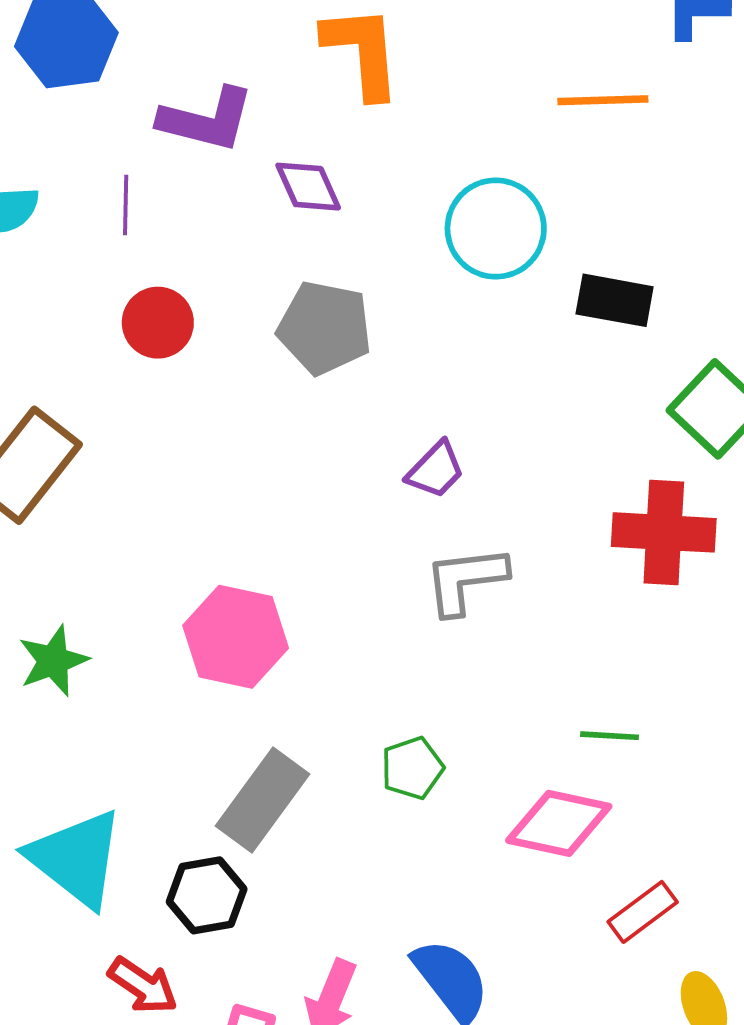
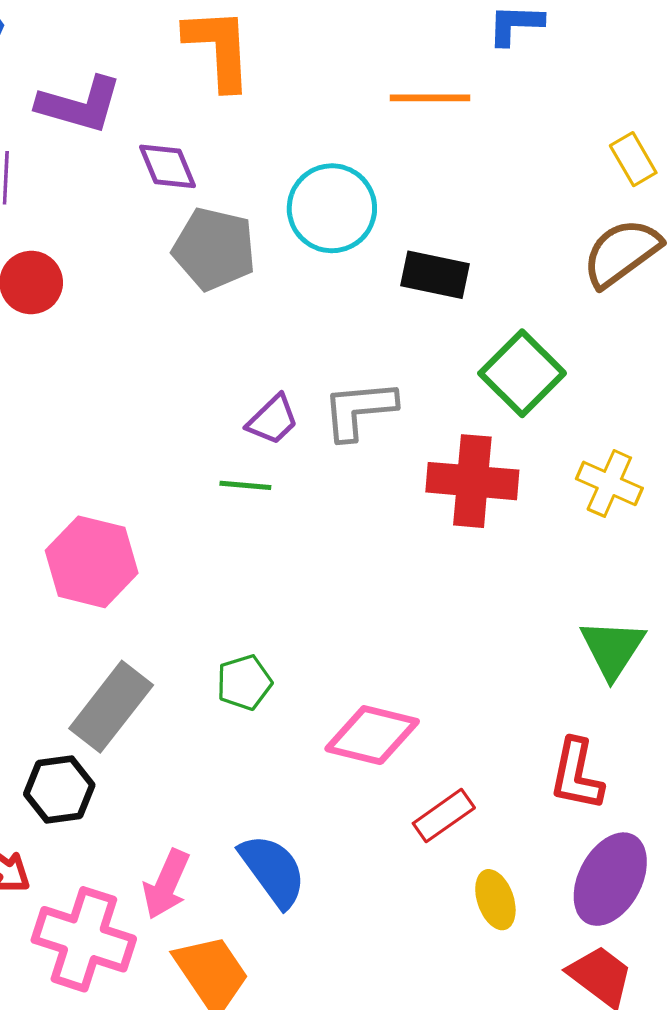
gray pentagon: (325, 328) -> (214, 249), moved
gray L-shape: (466, 580) -> (359, 410), moved
green line: (609, 736) -> (245, 485), moved

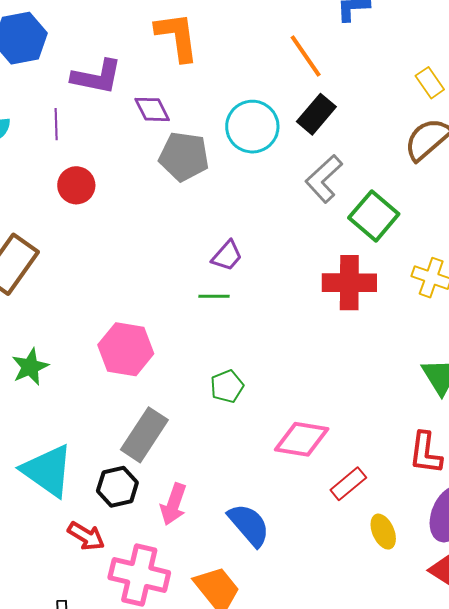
orange line: (430, 98) -> (306, 56), turned 60
black rectangle: (435, 275) -> (316, 114), moved, turned -57
gray L-shape: (359, 410) -> (324, 179), moved, turned -33
green pentagon: (244, 682) -> (227, 386), moved
pink arrow: (166, 884) -> (173, 504), moved

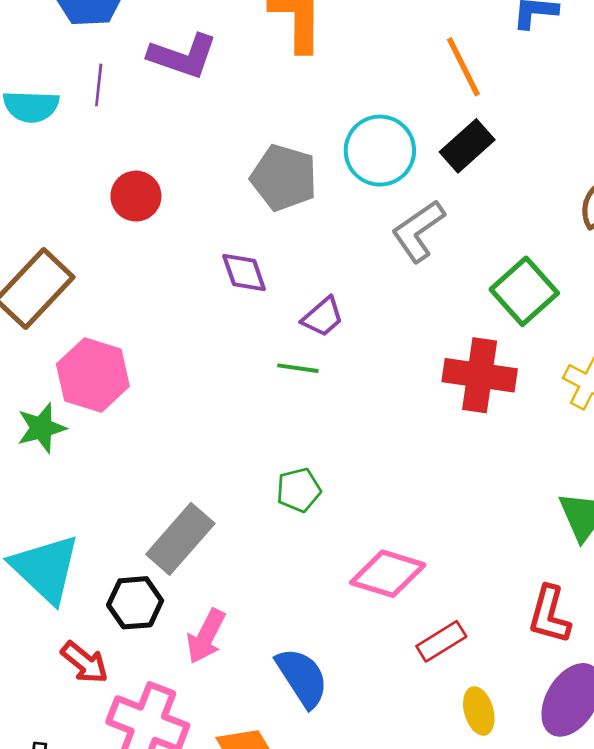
purple diamond: (152, 109) -> (244, 272), moved
purple line: (56, 124) -> (99, 85), moved
gray L-shape: (324, 179) -> (418, 231), moved
pink hexagon: (126, 349) -> (93, 375), moved

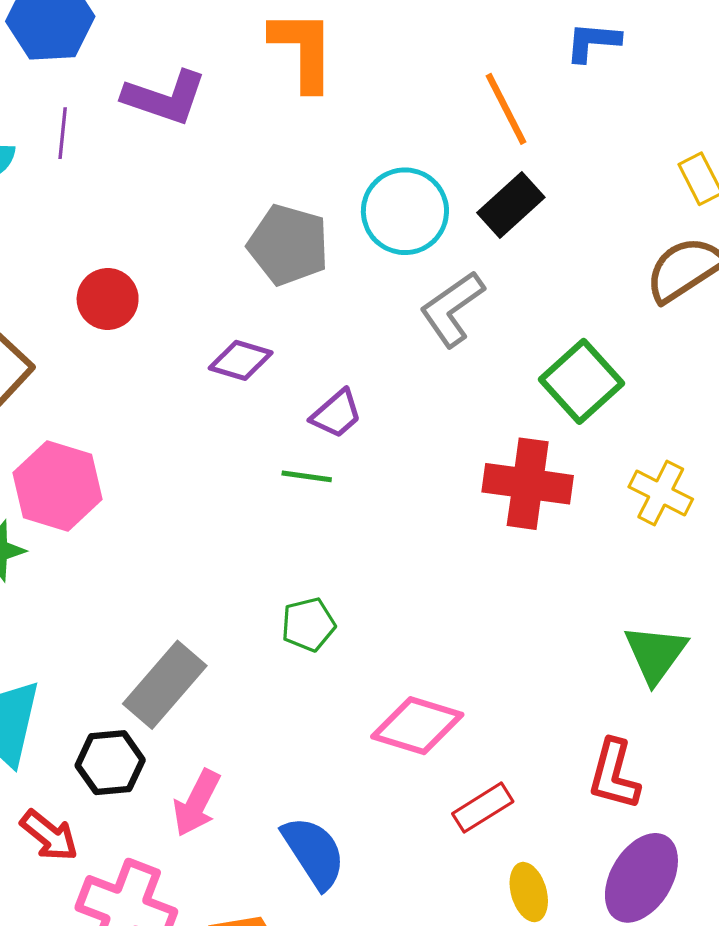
red circle: (136, 196) -> (108, 299), moved
purple diamond: (244, 272) -> (241, 360), turned -54

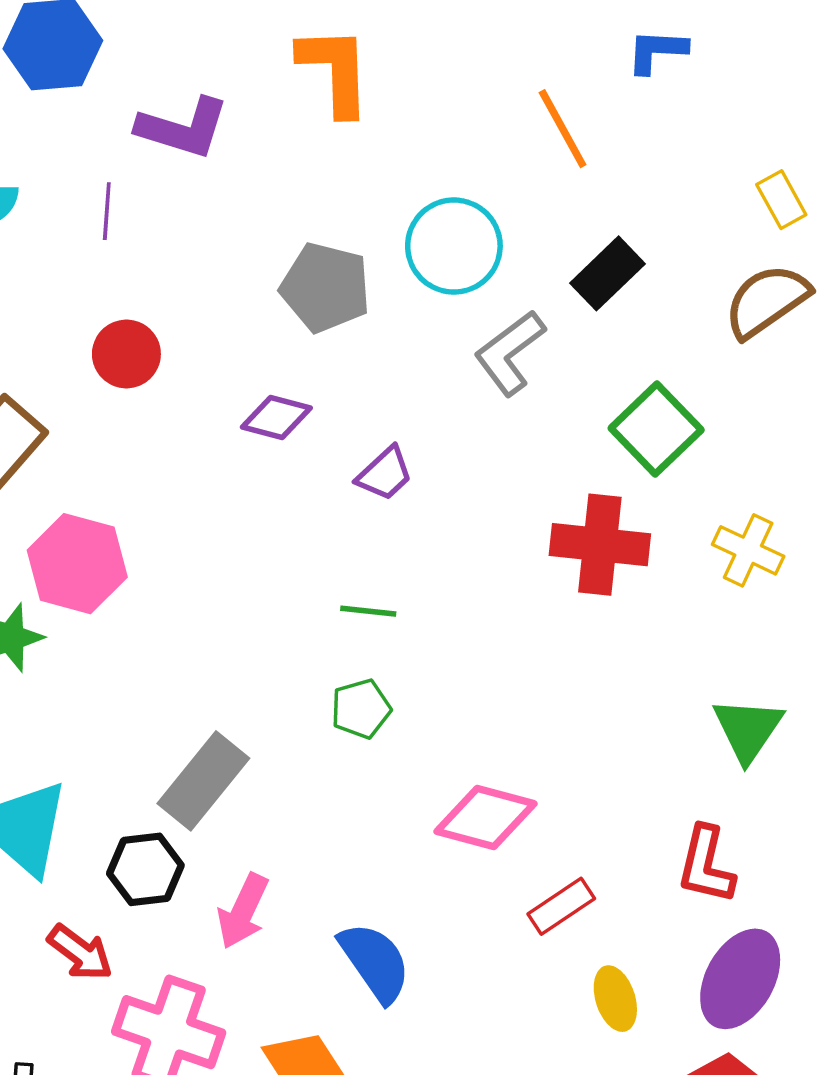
purple line: (63, 133) -> (107, 211), moved
black rectangle: (511, 205) -> (608, 273), moved
green line: (307, 476) -> (368, 611), moved

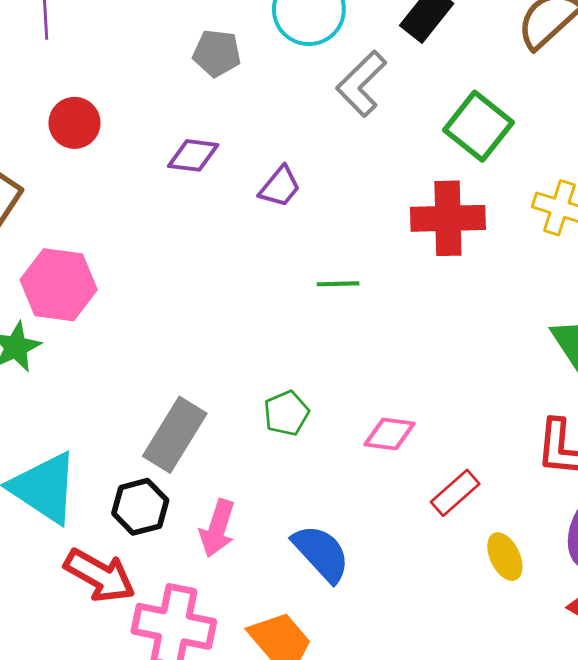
gray pentagon: (325, 287) -> (217, 53), size x0.7
green line: (368, 611) -> (338, 284), moved
green pentagon: (361, 709) -> (286, 413), moved
pink diamond: (485, 818) -> (390, 434), size x0.7
red arrow: (80, 952) -> (100, 575), size x1.4

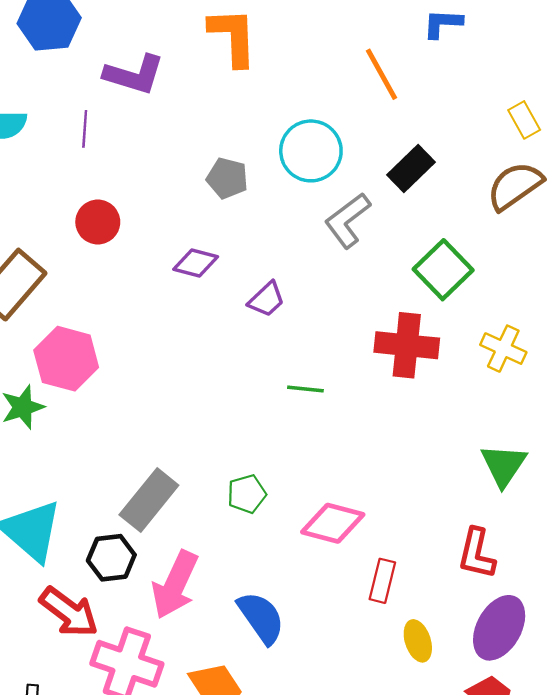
pink diamond: (390, 434) -> (333, 523), size x1.4
red rectangle: (455, 493) -> (382, 581), turned -42
pink arrow: (217, 528) -> (175, 585), size x1.4

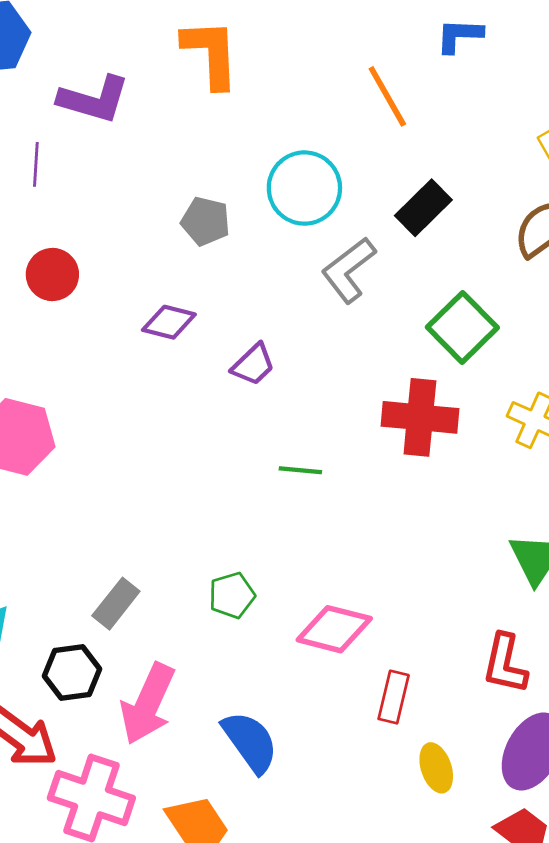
gray rectangle: (149, 500) -> (116, 604), size x0.7

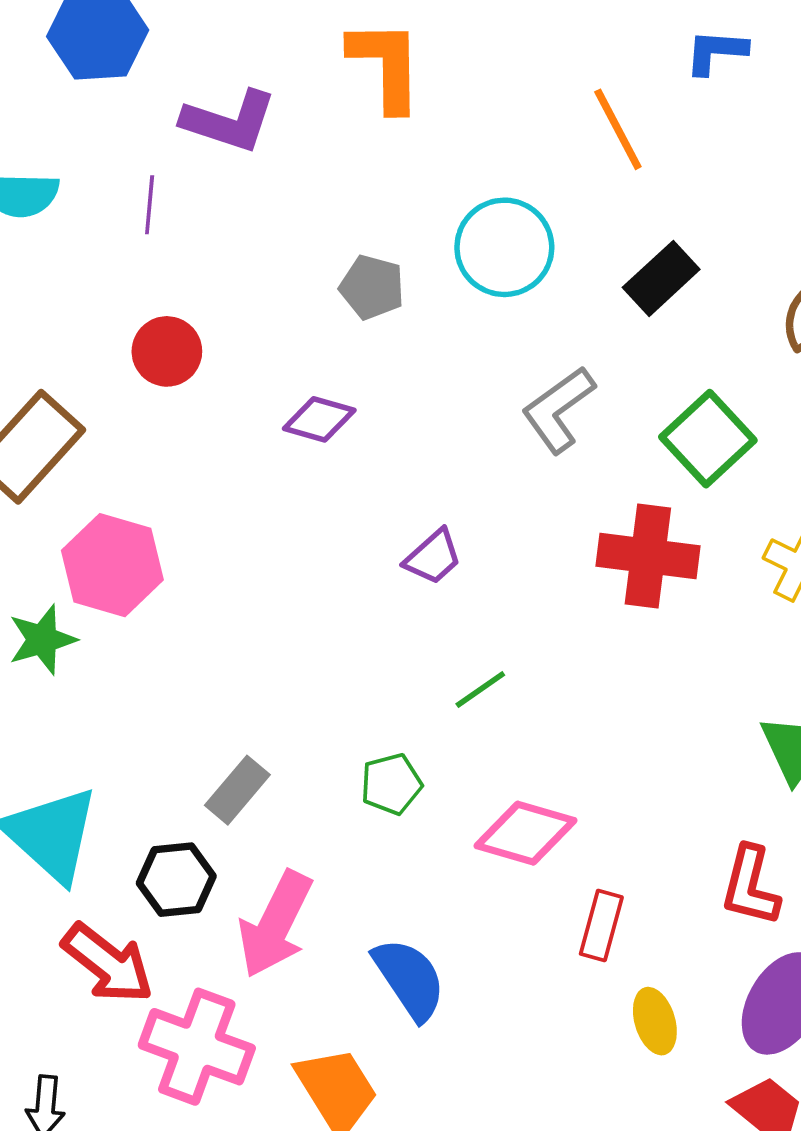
gray L-shape: (349, 270) -> (558, 410), moved
purple trapezoid: (253, 365) -> (433, 557), moved
green line: (300, 470) -> (480, 690), moved, turned -42

